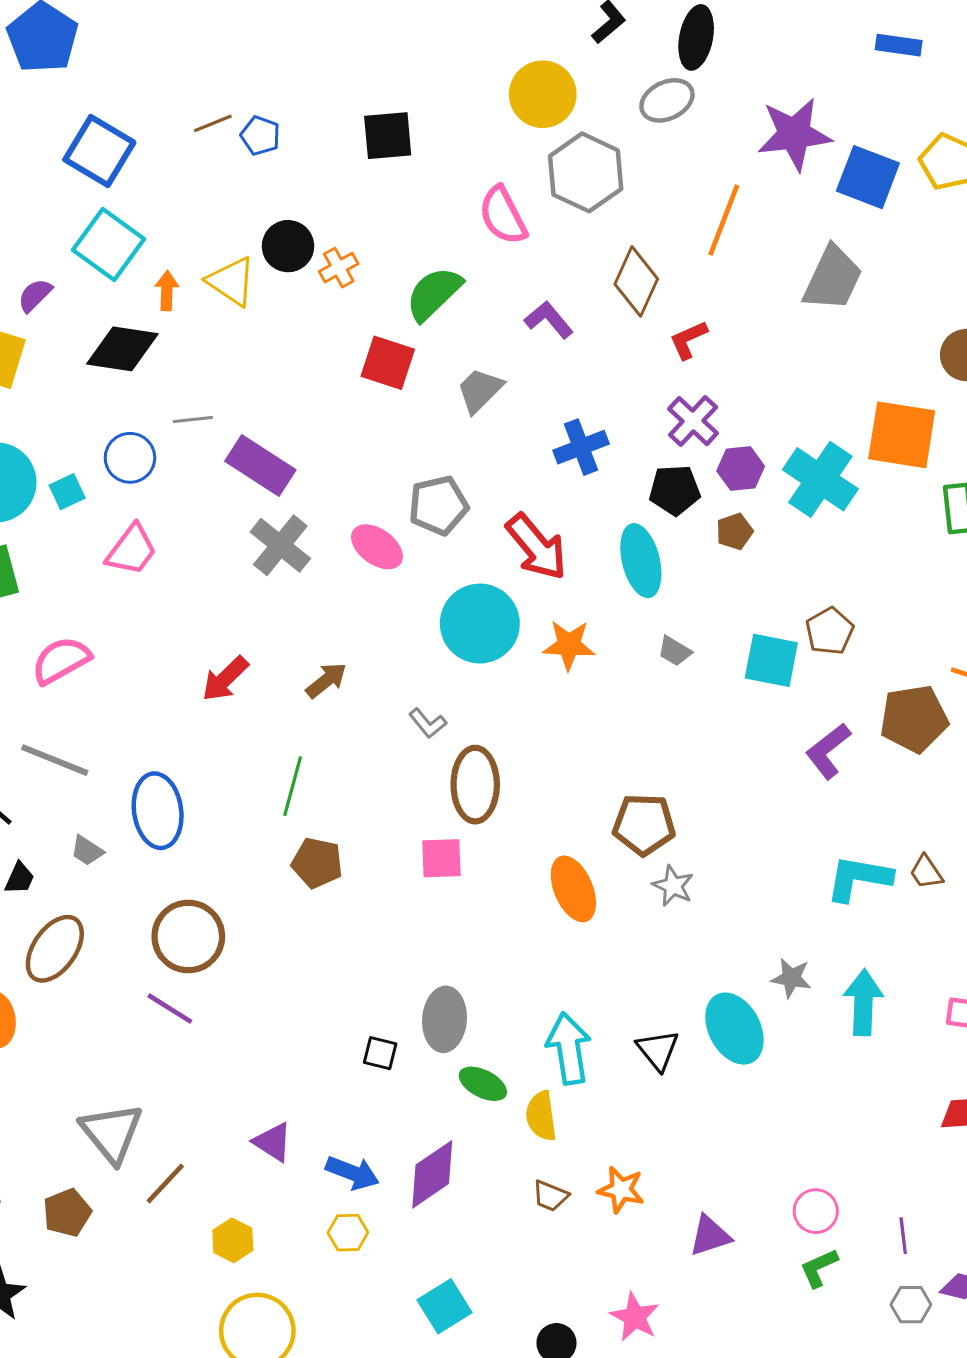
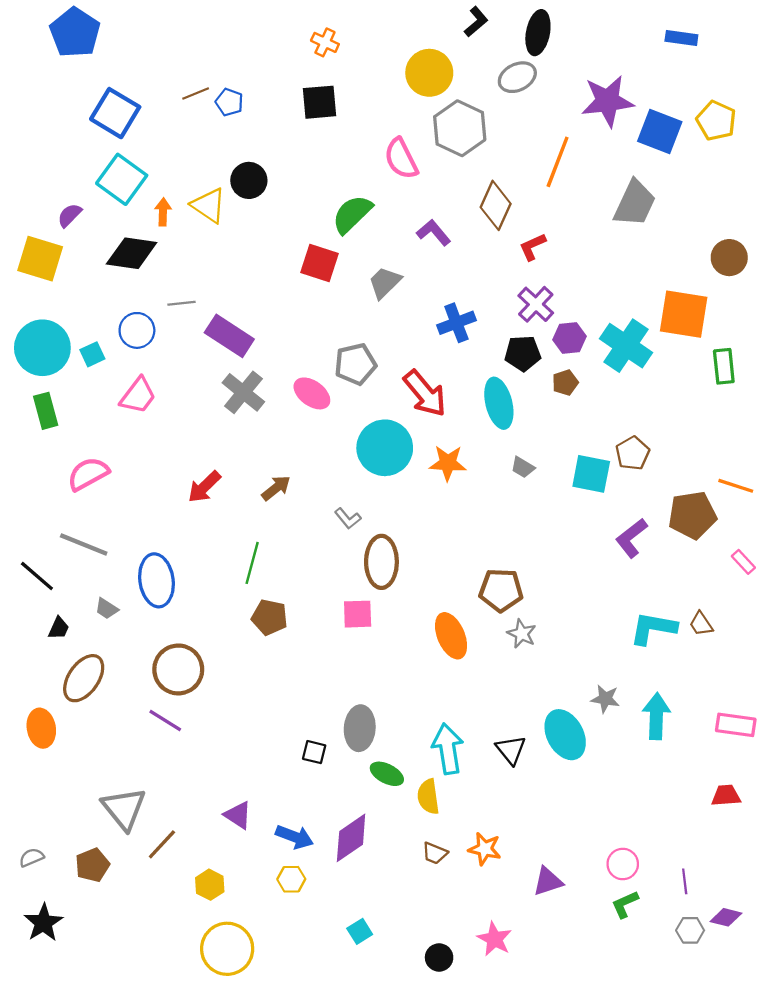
orange cross: (339, 268) -> (325, 42), moved, turned -36
cyan square: (445, 1306) -> (360, 931), size x0.7

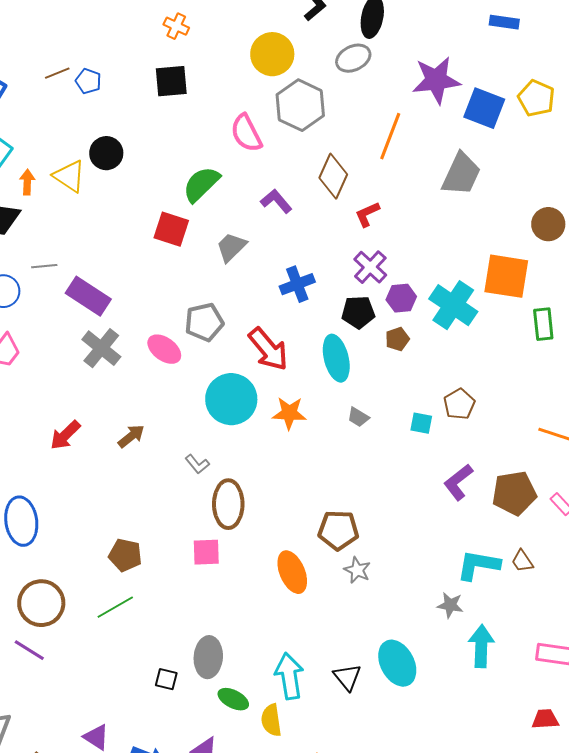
cyan square: (591, 474) -> (421, 423), size x0.6
brown pentagon: (692, 515) -> (514, 493), moved
green line: (252, 563) -> (115, 607), moved, turned 45
gray star: (605, 699) -> (450, 605), moved

